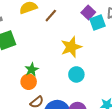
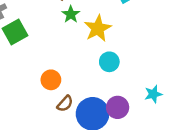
green star: (32, 70) -> (71, 14), moved

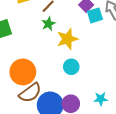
orange circle: (51, 80) -> (23, 72), size x1.6
brown semicircle: (65, 104) -> (30, 93), size x1.6

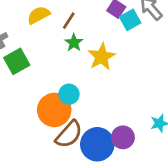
cyan circle: (71, 67) -> (69, 94), moved

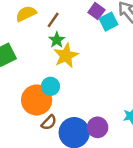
yellow star: (102, 57) -> (66, 56), moved
brown semicircle: (69, 134) -> (49, 123), size x0.6

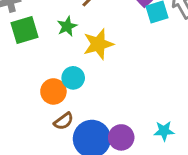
green star: (57, 40) -> (67, 26), moved
orange circle: (37, 100) -> (53, 91), size x0.7

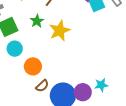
cyan circle: (73, 78) -> (15, 49), moved
cyan star: (164, 131) -> (101, 85), moved

